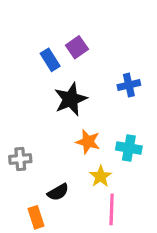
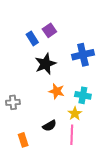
blue cross: (129, 85) -> (83, 55), size x1.5
yellow star: (101, 176) -> (75, 114), moved
black semicircle: (58, 192) -> (49, 126), moved

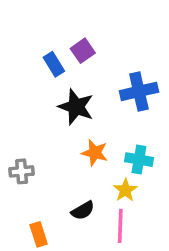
black star: (45, 64) -> (76, 107), turned -30

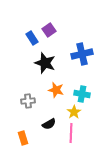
gray cross: (22, 171) -> (28, 101), moved

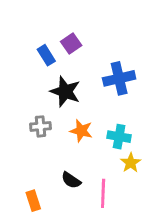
gray cross: (28, 101) -> (41, 126), moved
yellow star: (74, 112) -> (131, 163), moved
black semicircle: (49, 124) -> (71, 180), turned 64

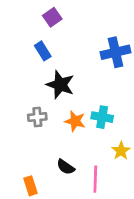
purple square: (71, 44) -> (52, 17), moved
blue cross: (119, 78) -> (116, 52), moved
cyan cross: (119, 137) -> (102, 117), moved

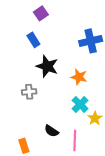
cyan cross: (102, 117) -> (80, 104), moved, turned 35
orange star: (75, 121) -> (79, 77), moved

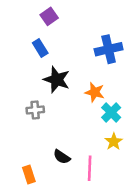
cyan cross: (80, 104) -> (111, 112), moved

